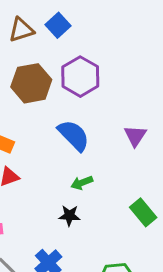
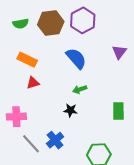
purple triangle: (135, 136) -> (119, 52), moved
green rectangle: (143, 212) -> (118, 111), turned 36

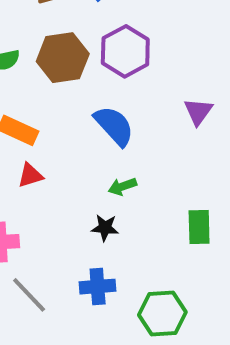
blue cross: (55, 140) -> (98, 287), moved, turned 36

